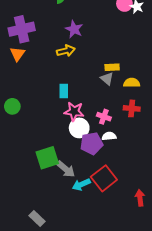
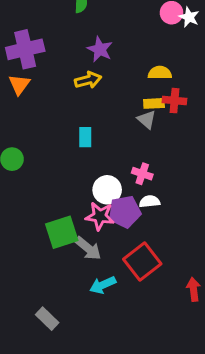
yellow semicircle: (132, 83) -> (160, 73), moved
red cross: (132, 108) -> (174, 101), moved
pink star: (74, 112) -> (100, 216), moved
cyan arrow: (81, 185) -> (103, 285), moved

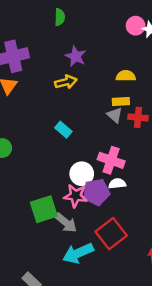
red cross: (174, 101) -> (138, 117), moved
cyan rectangle: (85, 137) -> (63, 130), turned -49
pink cross: (142, 174) -> (111, 160), size x1.5
cyan arrow: (103, 285) -> (78, 253), size x1.4

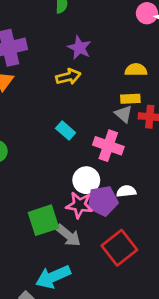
pink cross: (111, 160) -> (108, 146), moved
cyan arrow: (78, 253) -> (53, 277), moved

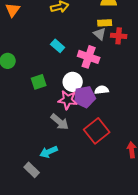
green square: (43, 220) -> (39, 82), moved, size x0.7
cyan arrow: (53, 277) -> (49, 152), size x0.7

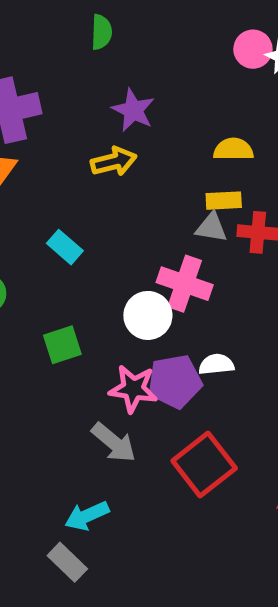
gray triangle: (100, 34) -> (211, 227), turned -32
cyan rectangle: (58, 46) -> (65, 247), moved
white circle: (73, 82) -> (148, 315), moved
gray rectangle: (32, 170) -> (67, 562), moved

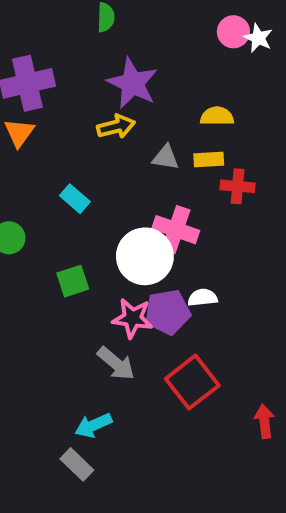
purple star: (133, 110) -> (133, 83), size x1.4
gray triangle: (211, 227) -> (165, 157), moved
white circle: (148, 315) -> (145, 256), size x1.4

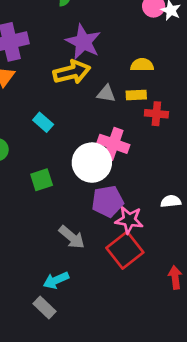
yellow arrow: (116, 127) -> (72, 72), size x1.4
white semicircle: (203, 298) -> (171, 201), moved
pink star: (133, 318) -> (129, 220), moved

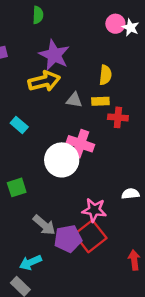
yellow semicircle: (142, 65) -> (105, 75), turned 96
green square: (42, 180) -> (17, 187), moved
purple pentagon: (108, 201) -> (68, 239), moved

